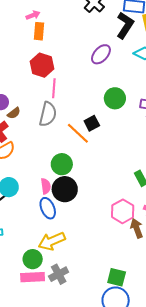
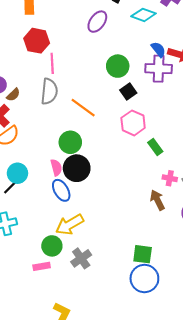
black square: (92, 123) -> (128, 91), moved
pink hexagon: (123, 211) -> (133, 123), moved
pink rectangle: (33, 277) -> (42, 266), moved, size x0.7

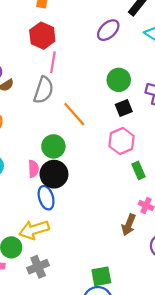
blue ellipse: (61, 190) -> (46, 198), moved
brown arrow: (157, 200) -> (129, 225), turned -144
green square: (143, 254) -> (101, 276), turned -30

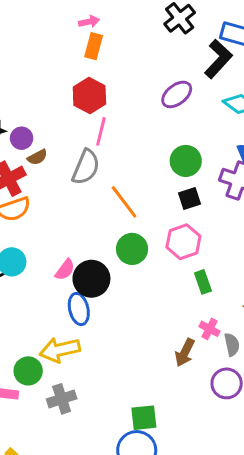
green circle: (53, 146) -> (132, 249), moved
pink semicircle: (33, 169) -> (65, 270), turned 35

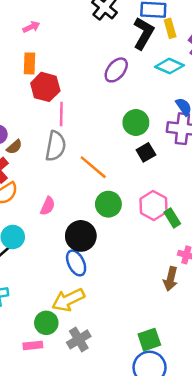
orange rectangle: (94, 46) -> (30, 63), moved
pink hexagon: (183, 242) -> (153, 206), moved
pink semicircle: (65, 270) -> (48, 206), moved

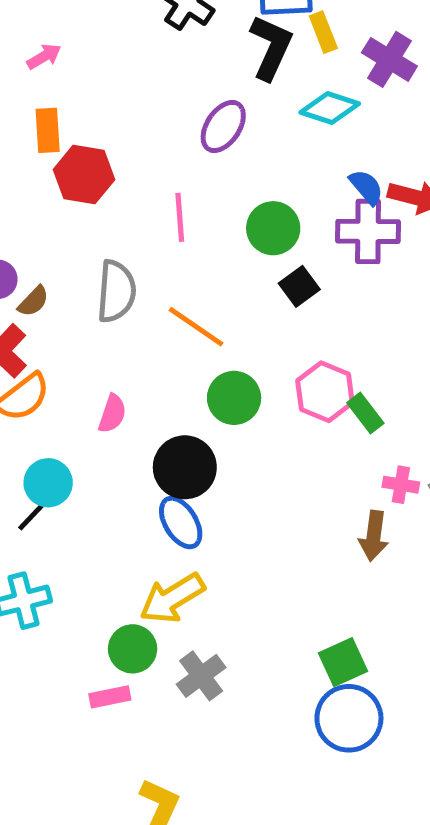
pink line: (61, 114) -> (180, 217), moved

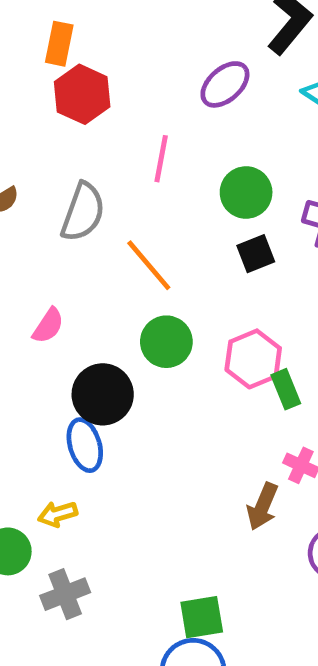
yellow arrow: (172, 598) -> (58, 514), size x0.6

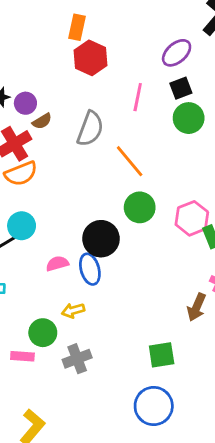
black square: (256, 254) -> (181, 88), moved
pink semicircle: (48, 326) -> (57, 264), moved, turned -140
green square: (202, 617) -> (162, 355), moved

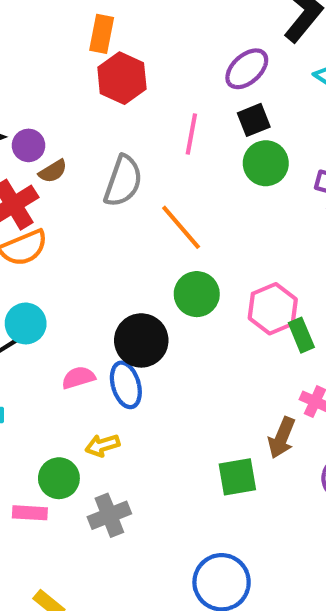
green square: (162, 355) -> (237, 477), moved

